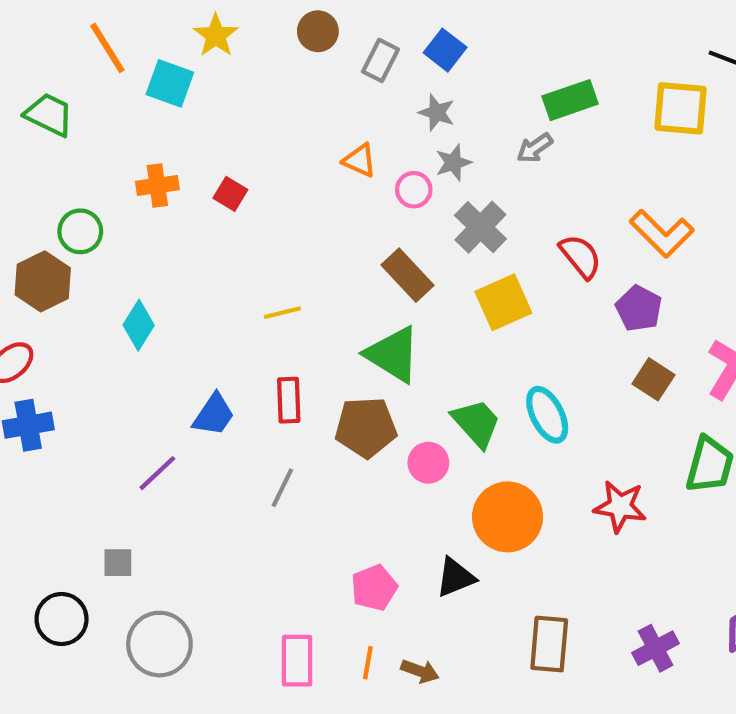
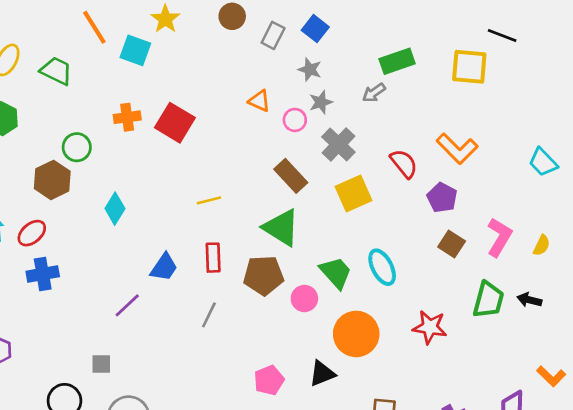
red square: (230, 194) -> (175, 123), size x1.8

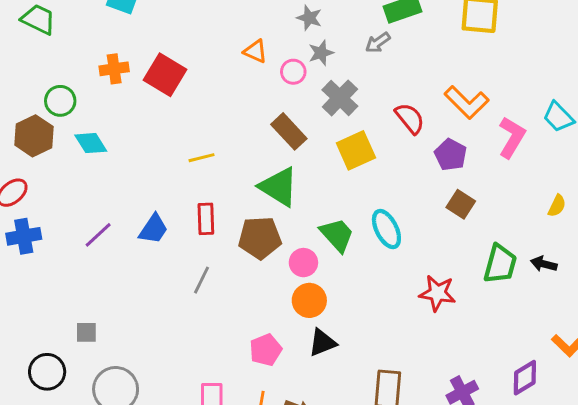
cyan diamond: (115, 209) -> (91, 143), moved, turned -64
pink L-shape: (499, 237) -> (512, 137), moved
purple line: (127, 305) -> (98, 235), moved
orange circle: (356, 334) -> (309, 300), moved, size x0.7

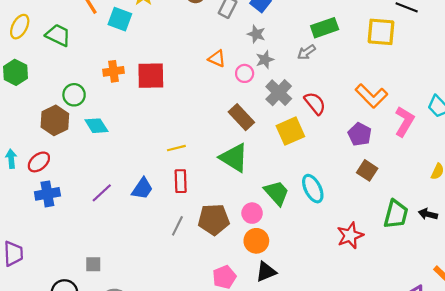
red square: (165, 75) -> (151, 76), turned -32
red semicircle: (410, 118) -> (315, 103), moved
yellow line: (202, 158) -> (176, 148), moved
brown pentagon: (260, 238) -> (214, 219), moved
red star: (437, 293) -> (350, 235), turned -30

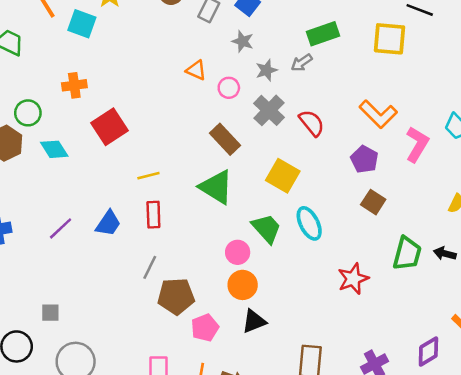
gray star: (265, 60) -> (266, 70), moved
red square: (151, 76) -> (109, 127), moved, turned -32
yellow square: (290, 131) -> (283, 176), moved, turned -36
brown pentagon: (214, 219) -> (176, 296), moved

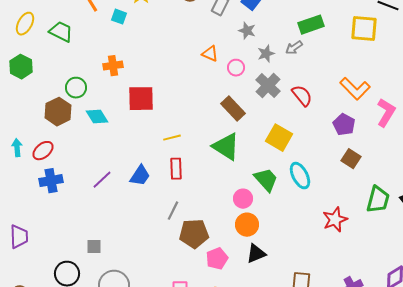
cyan square: (82, 24) -> (119, 17), size x0.7
red square: (109, 127) -> (141, 99), turned 32

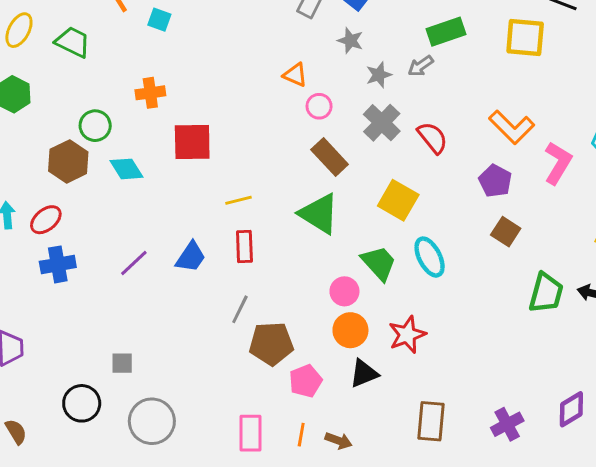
pink circle: (236, 68) -> (319, 106), moved
red star: (335, 220) -> (407, 335), moved

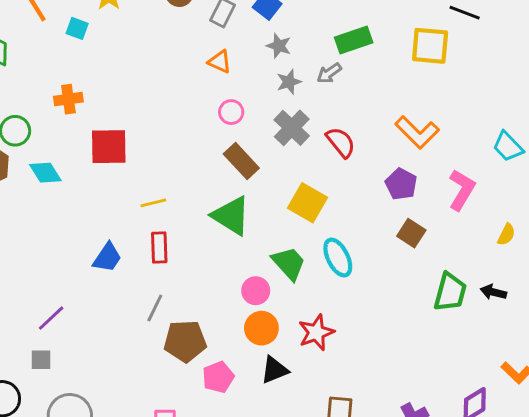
gray star: (350, 41) -> (279, 46), moved
orange triangle: (295, 75) -> (220, 62), moved
pink L-shape: (558, 163) -> (462, 190), moved
purple line: (134, 263) -> (51, 318), moved

